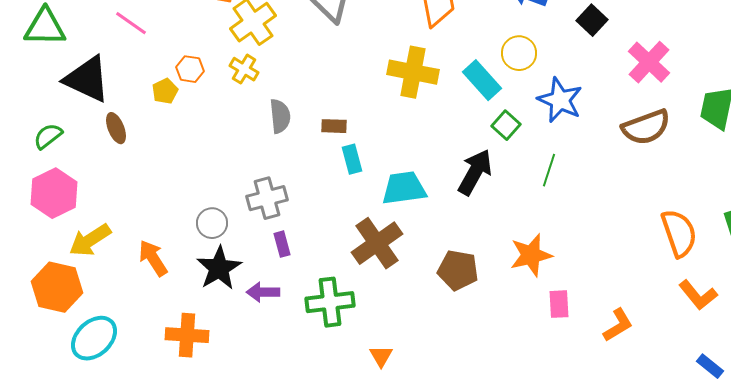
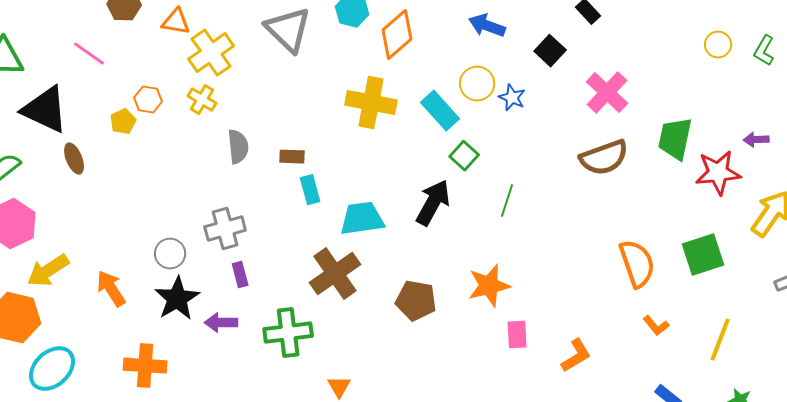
blue star: (560, 100) -> (512, 98), moved, size x0.6
orange L-shape: (698, 295) -> (656, 326), size x0.7

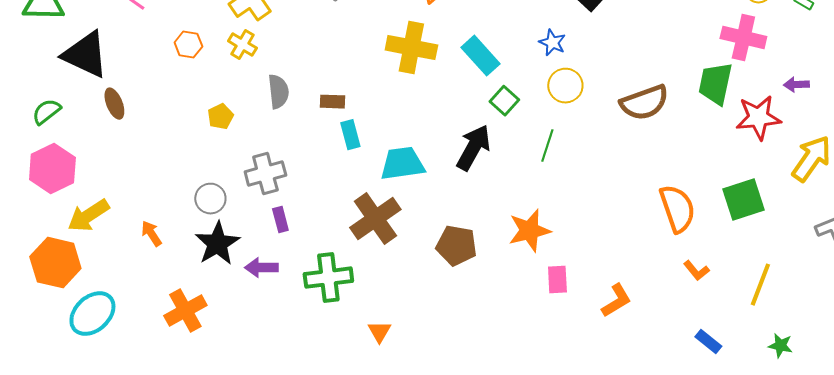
yellow circle: (477, 84) -> (565, 86), moved
pink cross: (607, 93) -> (743, 38), moved, turned -30
yellow pentagon: (123, 122) -> (220, 117), moved
orange arrow: (111, 289) -> (151, 234), size x0.7
orange cross: (145, 366) -> (185, 311), turned -33

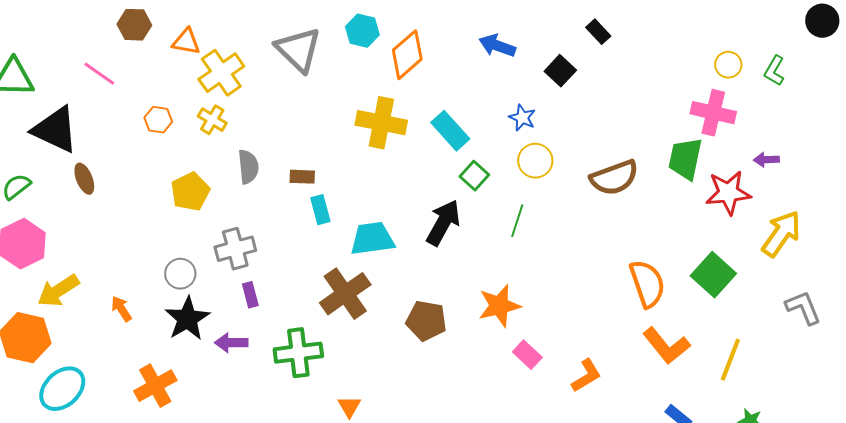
yellow pentagon: (220, 117) -> (190, 192), size x1.5
green square: (743, 200) -> (713, 275), turned -30
orange L-shape: (696, 271) -> (666, 346), size x1.8
pink rectangle: (557, 280) -> (527, 355), turned -44

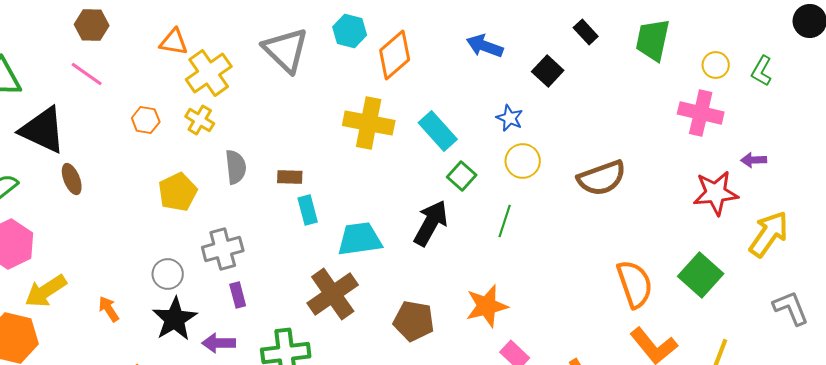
brown hexagon: (134, 25) -> (92, 25), moved
green trapezoid: (685, 159) -> (653, 40), moved

